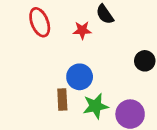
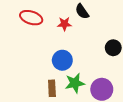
red ellipse: (40, 22) -> (31, 18), turned -50
brown rectangle: (62, 99) -> (52, 88), moved

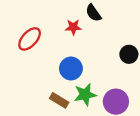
red ellipse: (31, 18) -> (30, 39), moved, turned -65
brown rectangle: (52, 88) -> (59, 100), turned -56

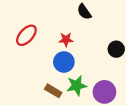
red star: (73, 27) -> (66, 40), moved

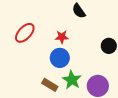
green star: (77, 86) -> (72, 80), turned -30

